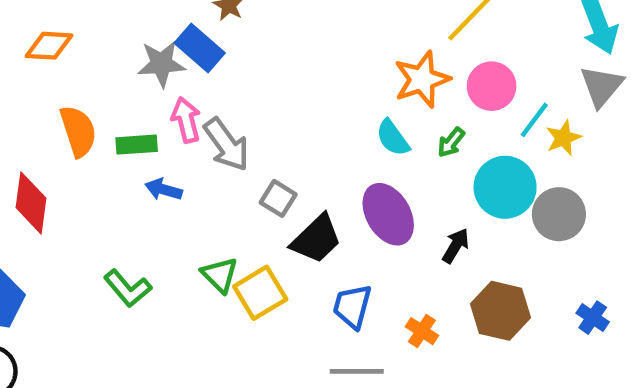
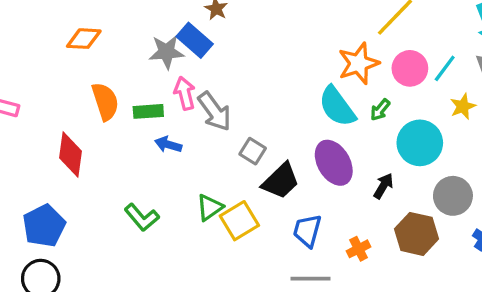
cyan line: (534, 120) -> (445, 68), moved
cyan semicircle: (393, 138) -> (337, 106), size x1.5
gray circle: (559, 214) -> (453, 196), moved
green triangle: (220, 275) -> (210, 207), turned 40
orange cross: (422, 331) -> (359, 249), turned 30

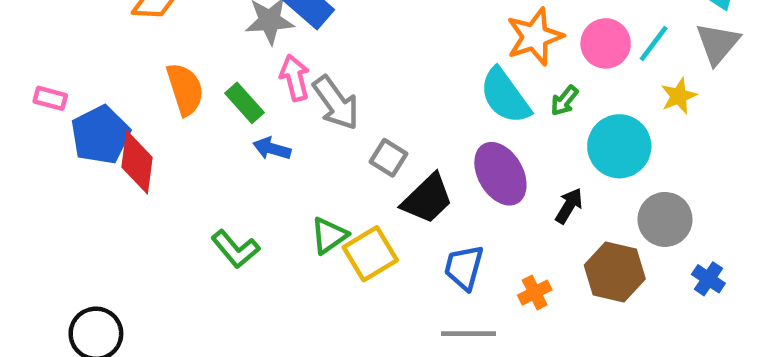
green rectangle: (148, 111) -> (244, 103), turned 52
blue pentagon: (44, 226) -> (100, 135), moved

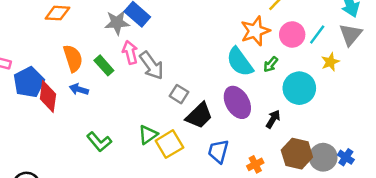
blue arrow: (272, 149) -> (79, 89), moved
gray circle: (665, 219) -> (323, 157), moved

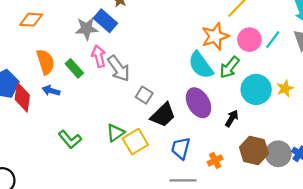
yellow star: (330, 62) -> (285, 88), moved
green arrow: (271, 64) -> (230, 67), size x1.5

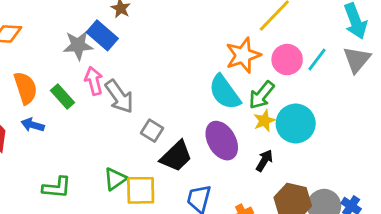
yellow star: (285, 88) -> (264, 121), moved
green L-shape: (70, 139) -> (57, 187), turned -45
yellow square: (135, 142) -> (141, 190), turned 30

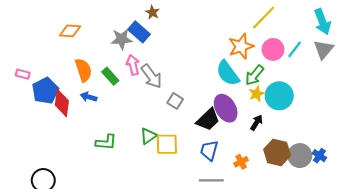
black trapezoid: (176, 156) -> (208, 120), moved

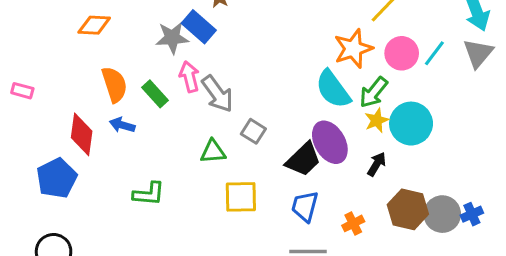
blue pentagon: (45, 91) -> (57, 178), moved
green triangle: (148, 136) -> (213, 152), moved, turned 30
blue cross: (319, 156) -> (472, 214), turned 32

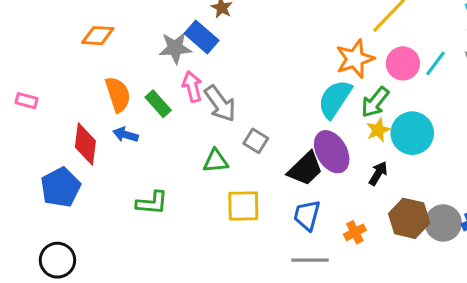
cyan semicircle: (333, 89) -> (335, 99), turned 69

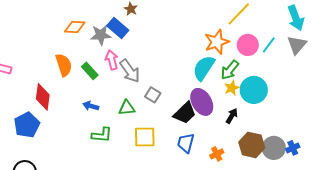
orange diamond: (98, 36) -> (75, 27), moved
blue arrow: (126, 135) -> (91, 106), moved
green L-shape: (152, 203) -> (102, 135), moved

